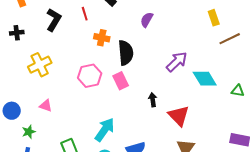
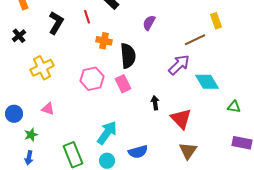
black cross: (17, 33) -> (19, 36), turned -32
brown line: (230, 39) -> (195, 40), moved
green triangle: (238, 91) -> (234, 107), moved

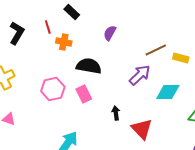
yellow rectangle: (216, 21) -> (181, 58), moved, turned -56
orange cross: (104, 41) -> (64, 42), moved
black semicircle: (128, 56) -> (89, 66), turned -75
cyan diamond: (207, 82) -> (168, 92), turned -60

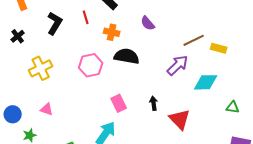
purple semicircle: (110, 33) -> (148, 23), turned -70
orange cross: (64, 42) -> (112, 32), moved
pink hexagon: (53, 89) -> (91, 65), moved
pink rectangle: (84, 94) -> (119, 103), moved

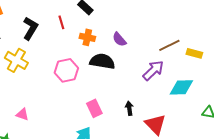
purple semicircle: (148, 23) -> (119, 39), moved
yellow cross: (41, 68) -> (16, 60), moved, turned -35

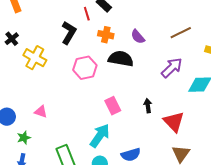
red line: (61, 22) -> (87, 14), moved
black L-shape: (30, 28) -> (69, 33), moved
brown line: (169, 45) -> (181, 33), moved

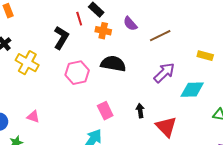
brown line: (181, 33) -> (160, 36), moved
orange cross: (106, 35) -> (103, 31), moved
purple semicircle: (138, 37) -> (130, 24), moved

